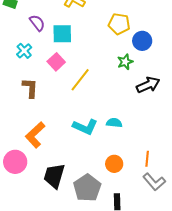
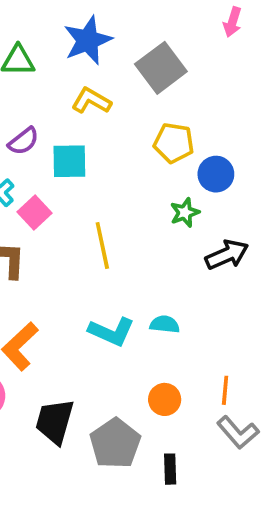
purple semicircle: (37, 23) -> (24, 141), turned 90
pink square: (56, 62) -> (35, 213), moved
yellow line: (80, 80) -> (102, 246), turned -50

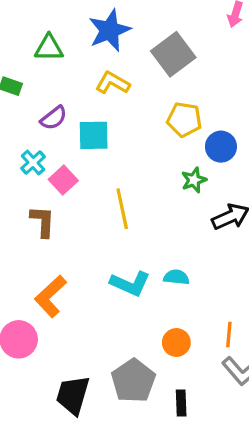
black trapezoid: (55, 421) -> (73, 395), moved

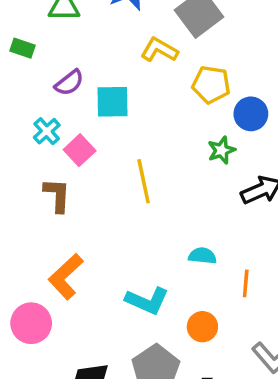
yellow L-shape: (113, 83) -> (159, 50), moved
cyan L-shape: (130, 284) -> (147, 301), moved
orange line: (229, 335) -> (246, 283), moved

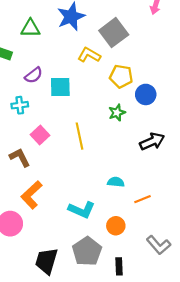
cyan cross: (47, 131) -> (20, 105), turned 35
pink square: (80, 150) -> (40, 135), moved
green star: (221, 150) -> (117, 113), moved
brown L-shape: (57, 195) -> (20, 157), moved, turned -30
orange line: (246, 283) -> (143, 199), turned 63

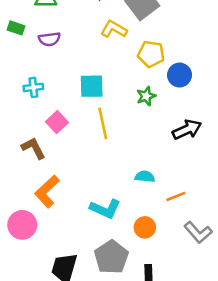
purple semicircle: (34, 75) -> (49, 39), moved, turned 30
cyan square: (60, 87) -> (92, 86), moved
gray L-shape: (159, 245) -> (198, 232), moved

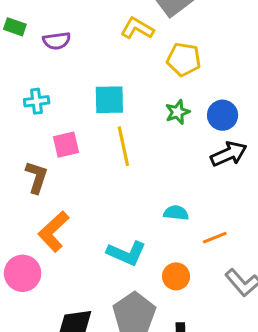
blue circle: (180, 75) -> (223, 115), moved
pink square: (57, 122) -> (66, 145), turned 30
brown L-shape: (33, 148) -> (37, 177), turned 45

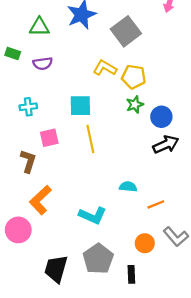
yellow L-shape: (137, 28) -> (105, 68), moved
green star: (178, 112) -> (135, 105), moved
orange circle: (176, 276) -> (145, 243), moved

